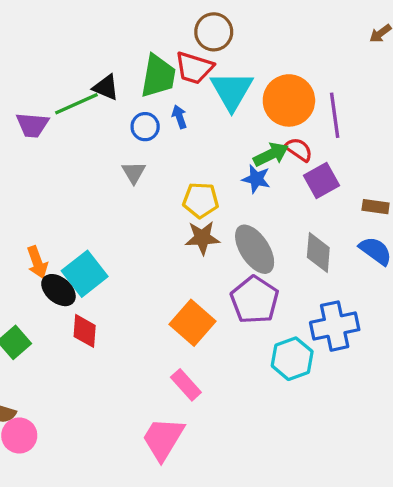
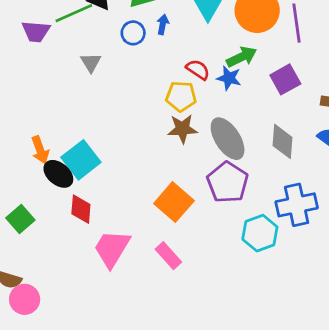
blue arrow: (179, 117) -> (163, 24), turned 30
red semicircle: (299, 150) -> (198, 70), moved
gray triangle: (134, 172) -> (91, 63), moved
pink trapezoid: (163, 439) -> (112, 249), moved

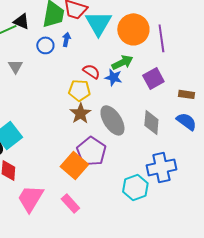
brown star: (182, 129) -> (80, 113), turned -30
purple pentagon: (228, 182) -> (91, 151), moved

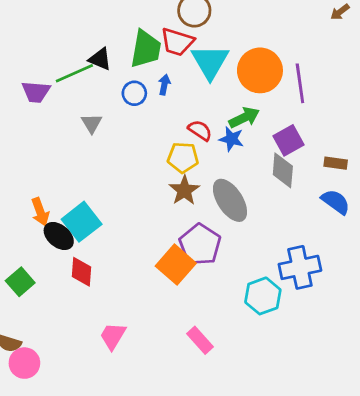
gray diamond: (151, 122) -> (283, 170), moved
pink trapezoid: (30, 198) -> (113, 336), moved, size x0.7
pink rectangle: (70, 203) -> (200, 340), moved

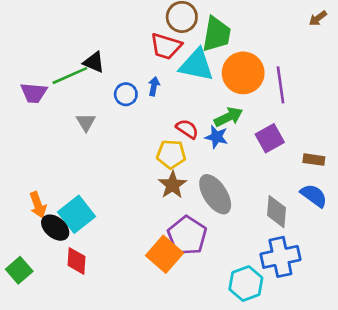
green trapezoid: (146, 49) -> (216, 34), moved
cyan triangle: (210, 62) -> (196, 65), turned -48
gray diamond: (283, 170) -> (276, 212), moved

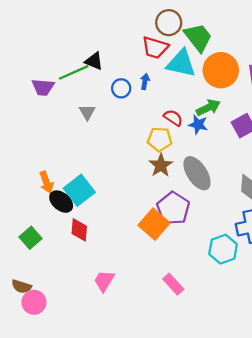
green trapezoid: (216, 34) -> (198, 37), turned -48

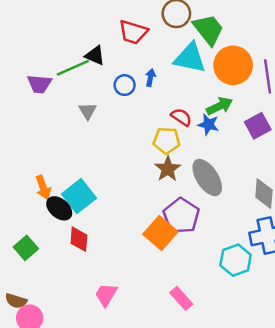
red trapezoid: (155, 48) -> (133, 32), moved

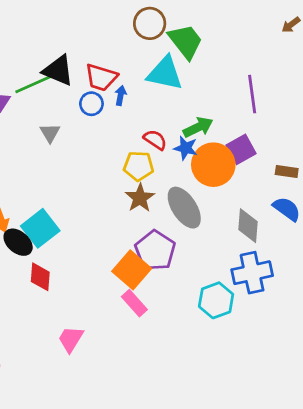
red trapezoid: (133, 32) -> (101, 77), moved
black triangle: (95, 55) -> (58, 70), size x1.4
orange circle: (233, 65) -> (213, 165), moved
pink rectangle: (181, 298) -> (134, 303), moved

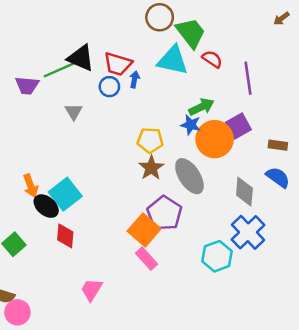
red semicircle: (155, 140) -> (212, 59), moved
blue cross: (252, 273) -> (248, 232), turned -32

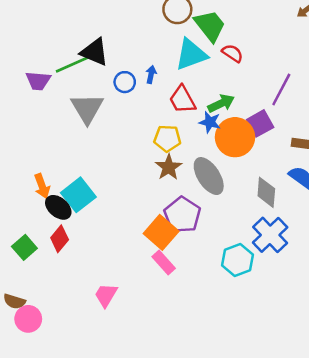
cyan triangle: (173, 60) -> (191, 54), turned -32
red trapezoid: (118, 64) -> (182, 100), moved, turned 44
purple line: (248, 78) -> (281, 90), moved, turned 36
gray triangle: (74, 112) -> (87, 108), size x1.8
red diamond: (65, 236) -> (60, 239), moved, turned 35

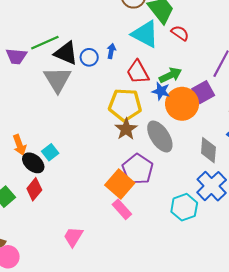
black triangle: (95, 52) -> (66, 53), moved
cyan triangle: (191, 54) -> (145, 34), turned 48
yellow pentagon: (167, 138) -> (125, 105), size x1.4
cyan square: (78, 195) -> (50, 152), size x0.6

